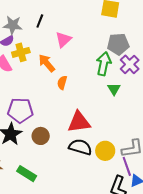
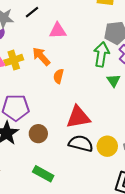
black line: (40, 21) -> (32, 12), turned 32
pink triangle: (63, 40) -> (58, 31), turned 42
yellow cross: (21, 52) -> (14, 60), moved
green rectangle: (27, 174) -> (43, 174), moved

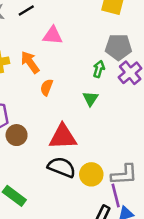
green arrow: (101, 54) -> (99, 69), size x0.6
green triangle: (114, 81) -> (90, 99), moved
brown circle: (38, 134) -> (17, 135), moved

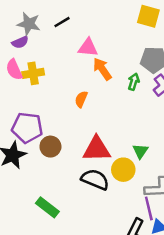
orange arrow: (30, 62) -> (102, 69), moved
green triangle: (90, 99) -> (140, 151), moved
yellow circle: (91, 174) -> (123, 170), moved

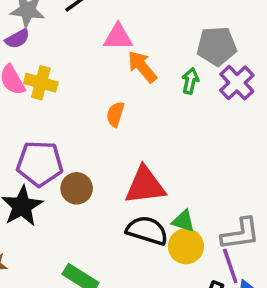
yellow cross: (33, 73) -> (41, 83), turned 30
green triangle: (140, 151) -> (183, 221), moved, turned -42
yellow circle: (123, 170) -> (186, 246), moved

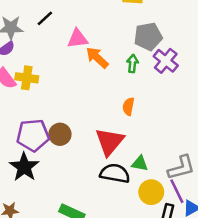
orange semicircle: (115, 114) -> (128, 106), moved
red triangle: (145, 185) -> (110, 142), turned -36
brown circle: (77, 188) -> (60, 134), moved
yellow circle: (186, 246) -> (151, 192), moved

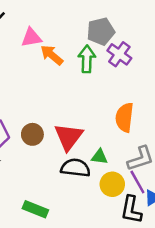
green arrow: (132, 64) -> (87, 59), size x1.5
orange semicircle: (128, 106) -> (124, 117), moved, size x1.6
brown circle: (60, 134) -> (32, 134), moved

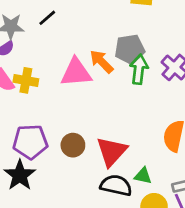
gray pentagon: (101, 31) -> (130, 49), moved
pink triangle: (31, 37) -> (76, 72), moved, size x1.4

